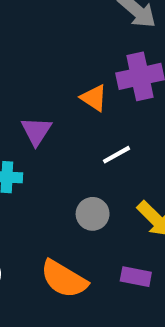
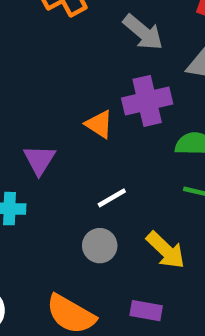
white line: (117, 155) -> (112, 198), moved

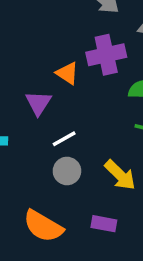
purple triangle: (39, 160) -> (38, 103), moved
white line: (112, 198) -> (64, 139), moved

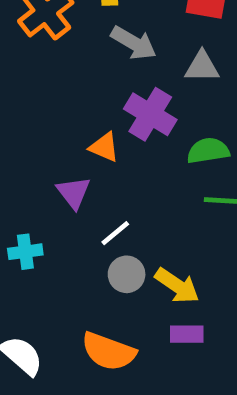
purple cross: (106, 55) -> (150, 114), turned -36
yellow arrow: (120, 175) -> (177, 286), moved

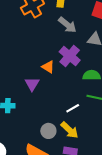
white line: (115, 233) -> (73, 108), moved
gray circle: (127, 274) -> (48, 131), moved

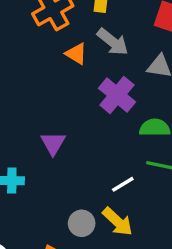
orange triangle: (48, 67) -> (76, 54), moved

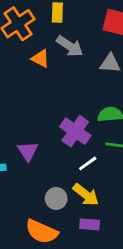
purple cross: (117, 95) -> (75, 131), moved
purple triangle: (53, 143) -> (28, 151), moved

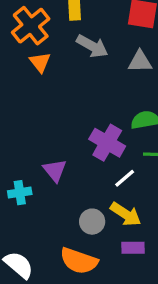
orange triangle: (40, 58) -> (40, 62), moved, turned 30

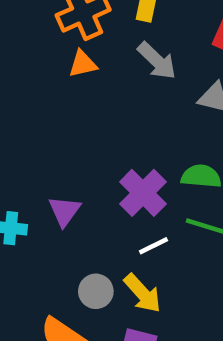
orange triangle: (40, 62) -> (83, 64), turned 40

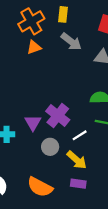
purple cross: (143, 193) -> (58, 116), moved
gray circle: (96, 291) -> (50, 147), moved

